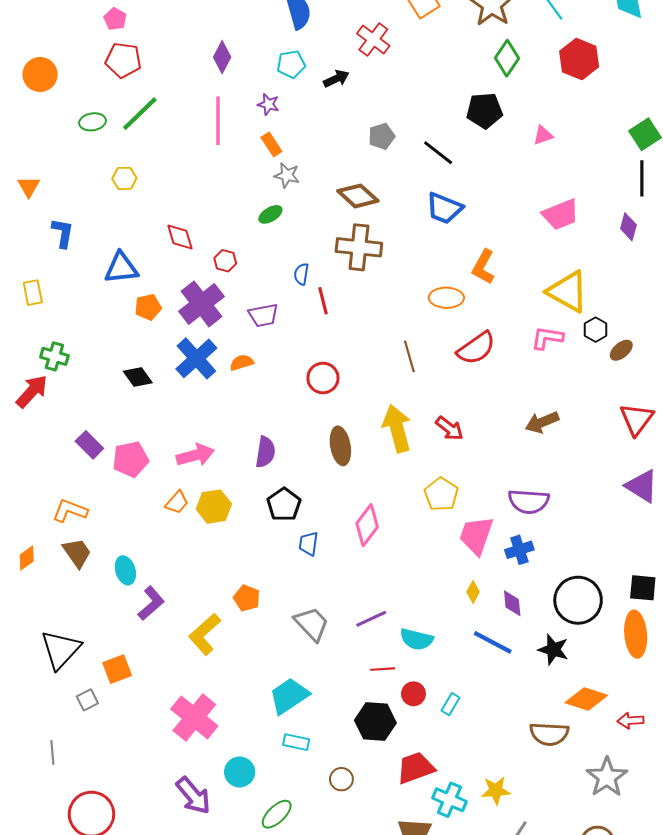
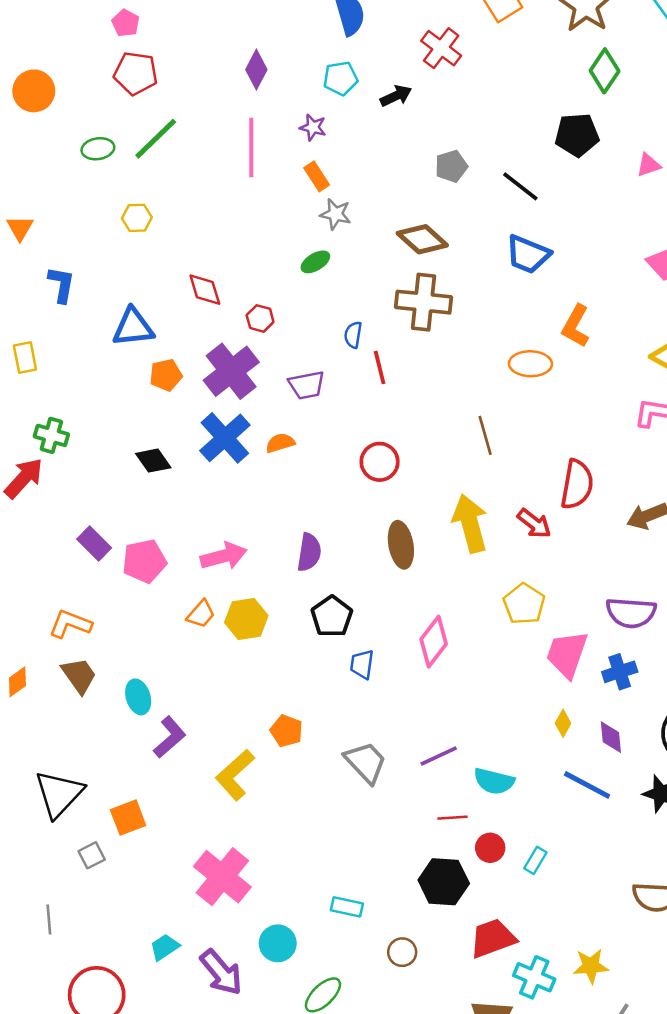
red semicircle: (476, 348) -> (577, 484), moved, turned -45
cyan trapezoid: (289, 696) -> (165, 947), moved, size x0.6

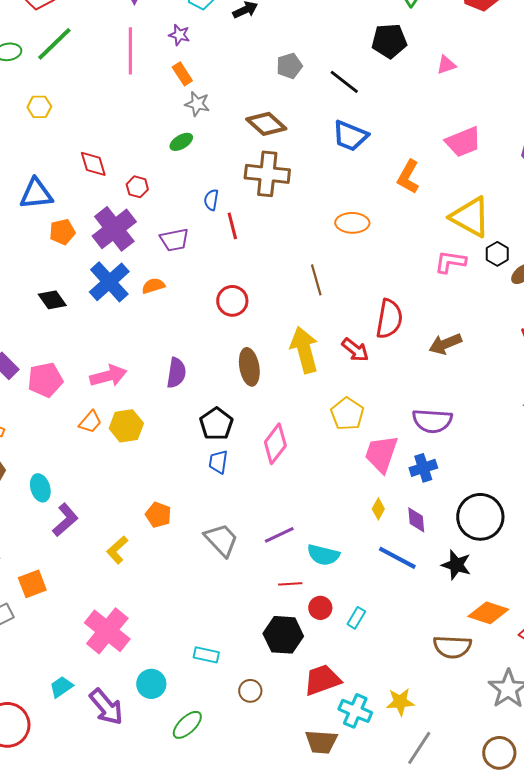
orange L-shape: (576, 326) -> (408, 177), moved
black pentagon: (332, 616) -> (216, 424), moved
yellow L-shape: (235, 775) -> (117, 550), size x0.7

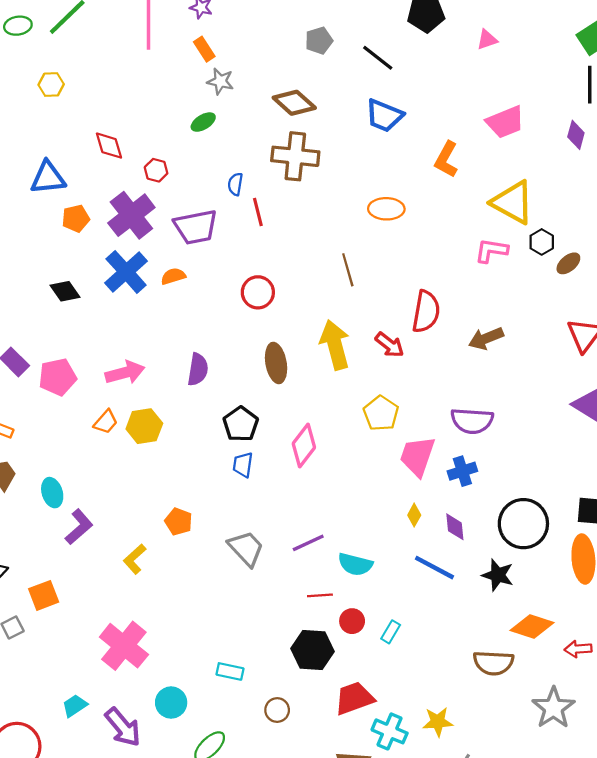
purple trapezoid: (174, 240) -> (196, 227), size x1.4

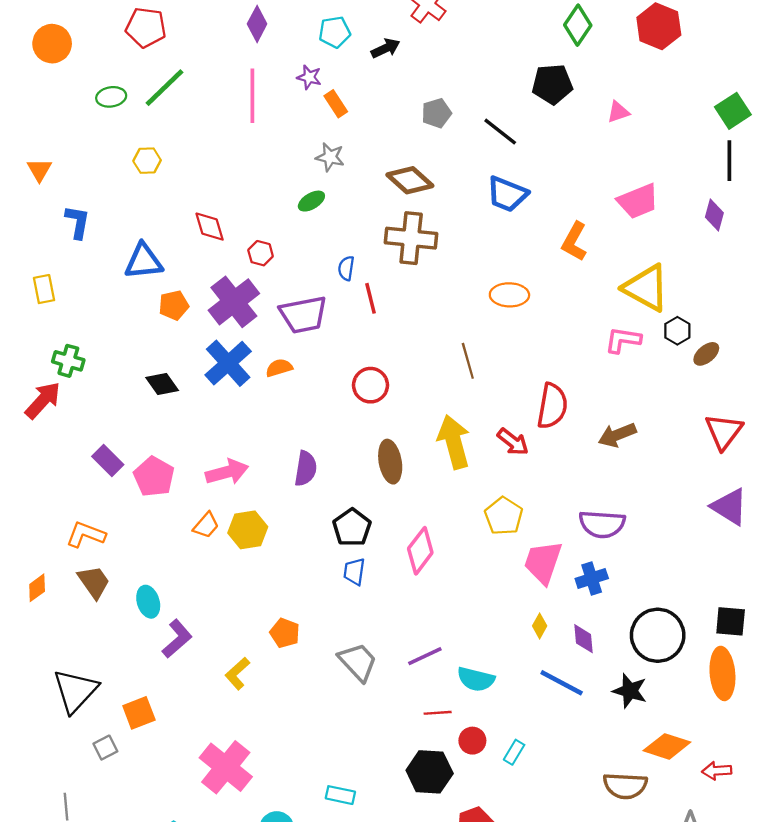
orange rectangle: (204, 49) -> (336, 104), moved
pink pentagon: (58, 377) -> (154, 477), turned -30

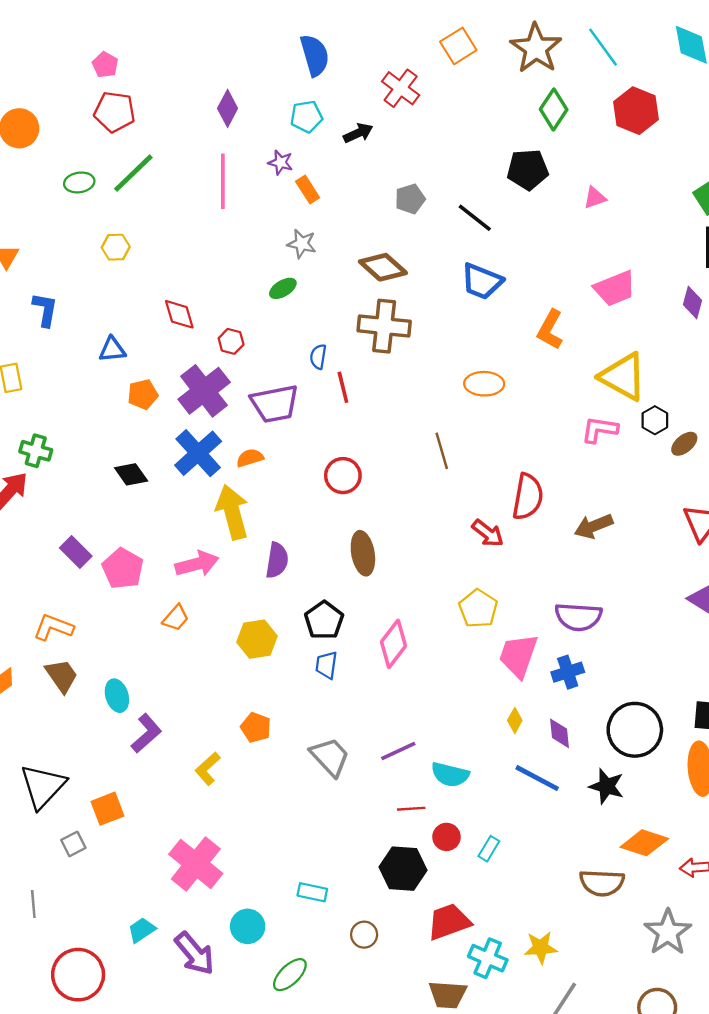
blue triangle: (144, 261) -> (112, 350), size x0.7
yellow arrow: (454, 442) -> (232, 512), moved
yellow hexagon: (248, 530) -> (257, 639), moved

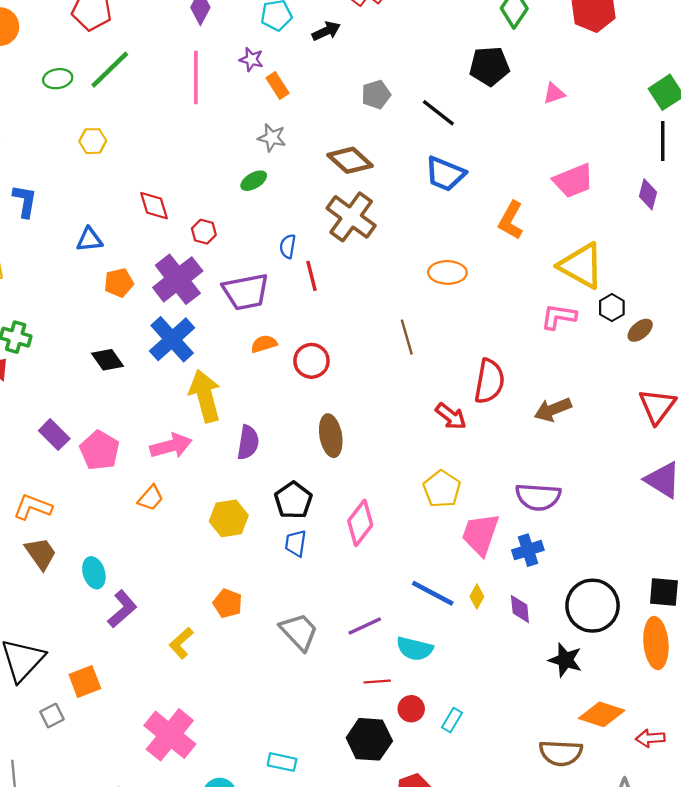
brown cross: (384, 326) -> (351, 217), turned 30
orange semicircle: (250, 458) -> (264, 344), moved
blue line: (537, 778) -> (433, 593), moved

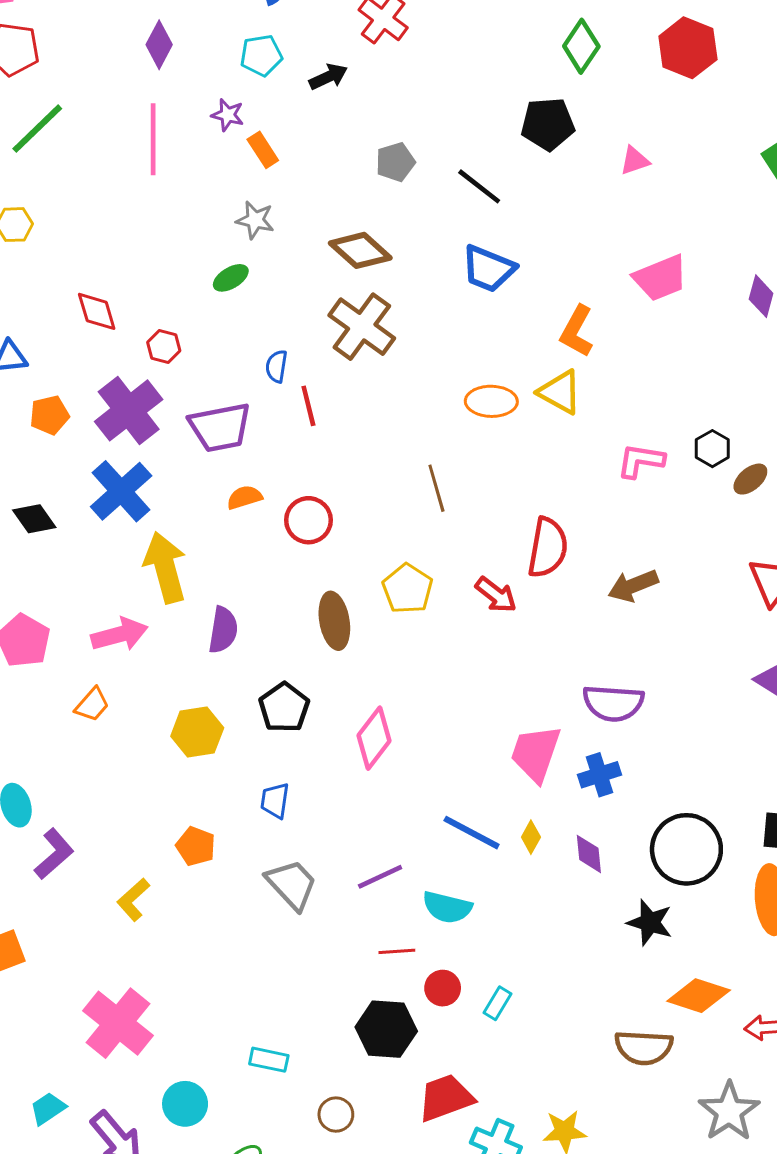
yellow triangle: (581, 266) -> (560, 392), moved, size x0.7
yellow pentagon: (442, 489) -> (408, 589), moved
blue trapezoid: (296, 543) -> (275, 801), moved

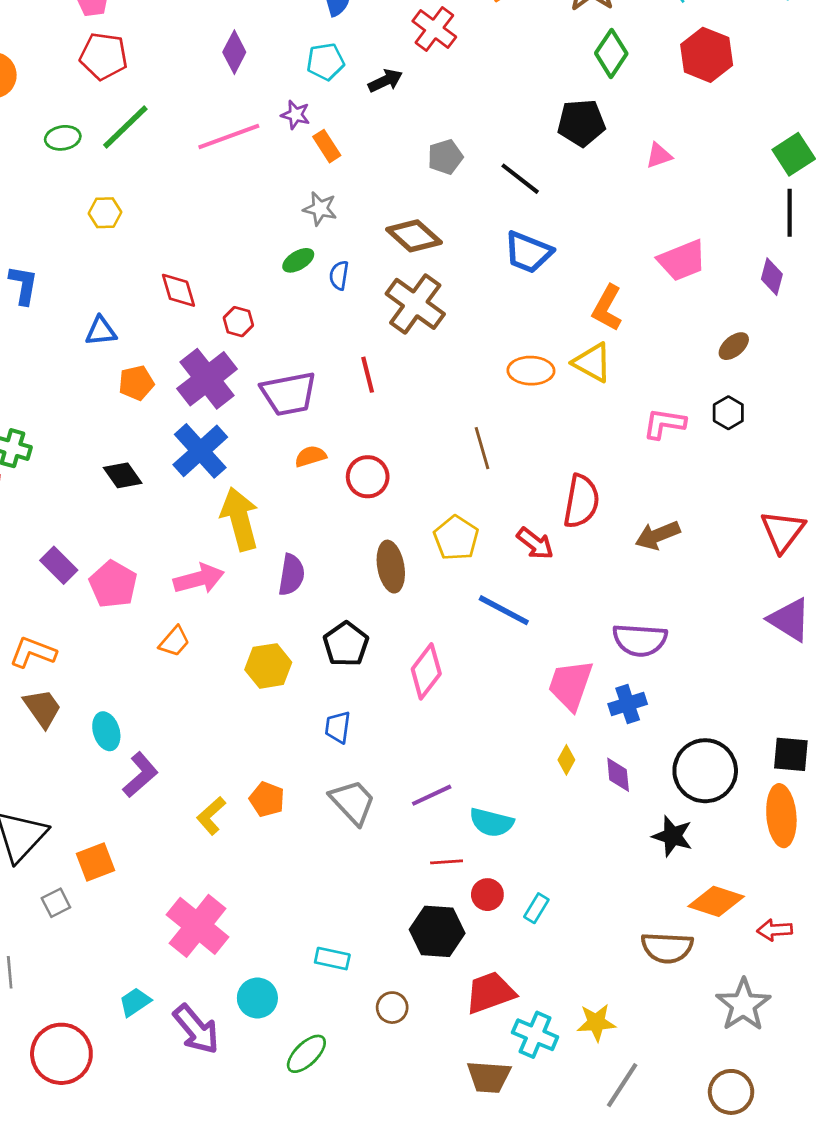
pink line: (153, 139) -> (229, 137), turned 70
blue semicircle: (276, 366) -> (339, 275), moved
brown ellipse: (750, 479) -> (734, 346), moved
blue line: (472, 833) -> (504, 610), moved
orange pentagon: (196, 846) -> (267, 799), moved

